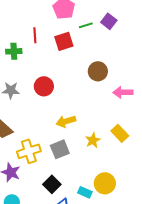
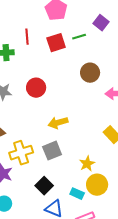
green line: (86, 25) -> (79, 37), moved
yellow star: (93, 140) -> (87, 164), moved

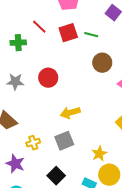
red line: (27, 37) -> (39, 27), turned -42
green line: (79, 37) -> (91, 35), moved, turned 32
yellow cross: (21, 153) -> (33, 143), size x0.6

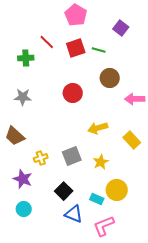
red circle: (48, 78) -> (73, 93), moved
yellow arrow: (70, 113) -> (98, 128), moved
yellow star: (99, 154) -> (101, 162), moved

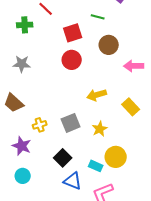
red square: (76, 48) -> (73, 33), moved

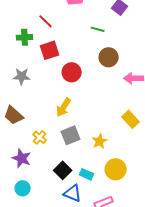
red square: (73, 33) -> (50, 50), moved
yellow arrow: (97, 95) -> (64, 107), moved, turned -42
yellow cross: (40, 125) -> (40, 137), turned -32
cyan rectangle: (96, 166) -> (87, 174), moved

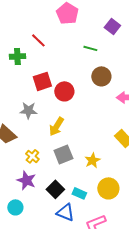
red square: (50, 50) -> (42, 81), moved
gray star: (22, 76) -> (28, 110), moved
purple star: (22, 158) -> (26, 180), moved

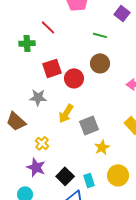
brown circle: (101, 76) -> (100, 63), moved
gray square: (63, 154) -> (89, 125), moved
cyan rectangle: (79, 193) -> (89, 180), turned 48

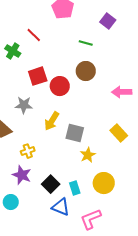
green cross: (27, 43) -> (13, 51), turned 35
gray square: (89, 125) -> (75, 133), turned 36
yellow cross: (42, 143) -> (28, 151), turned 32

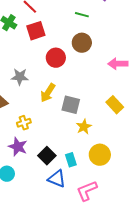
red square: (38, 76) -> (36, 31), moved

